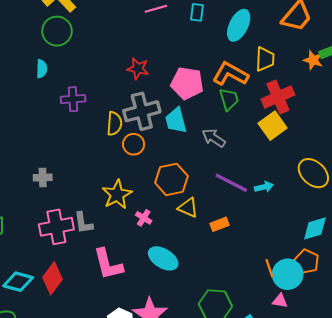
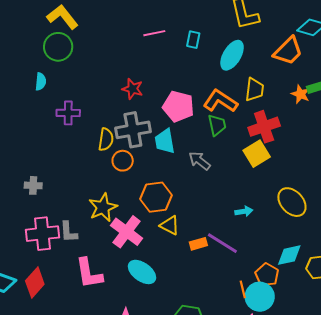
purple line: (231, 183) -> (222, 243), moved
pink cross: (144, 218) -> (127, 232), size x2.0
orange pentagon: (307, 261) -> (267, 275), moved

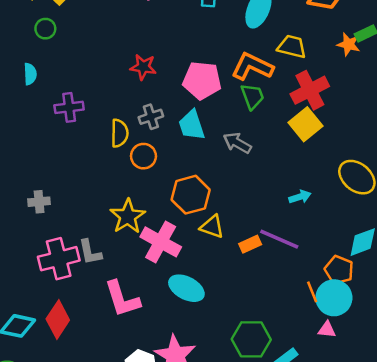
green circle: (58, 47) -> (45, 29), size x0.6
yellow trapezoid: (255, 90) -> (292, 47), turned -75
gray cross: (133, 130) -> (151, 117), size x0.6

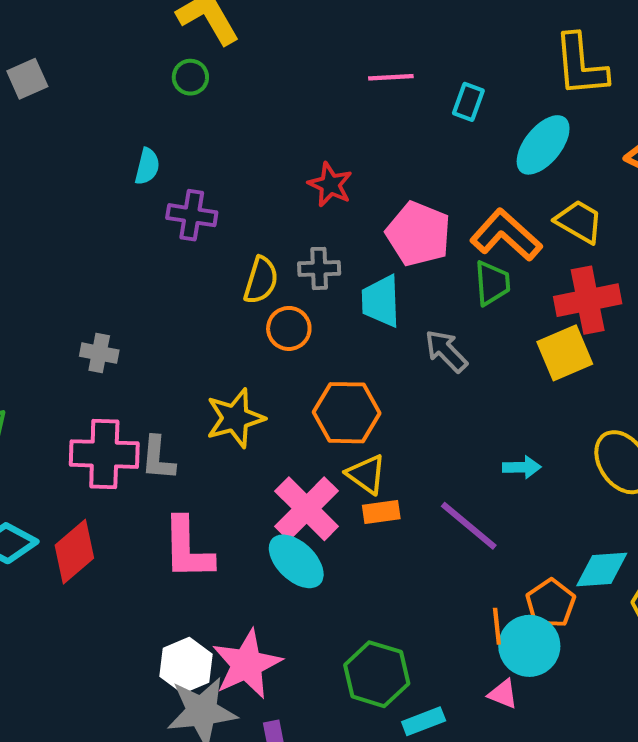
cyan semicircle: (30, 74) -> (147, 166), moved
pink cross: (161, 242) -> (307, 509), moved
orange rectangle: (250, 244) -> (381, 512), moved

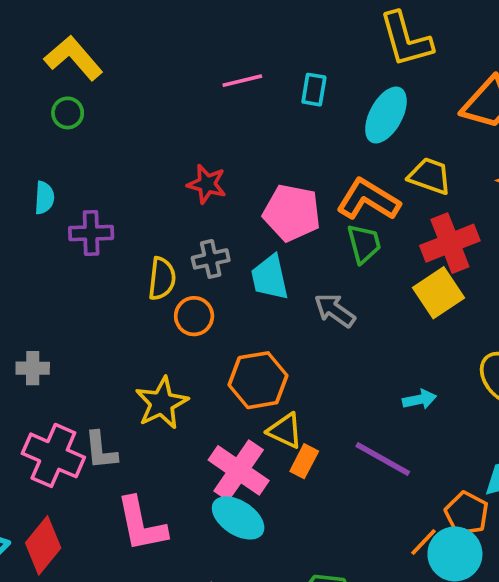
pink cross: (104, 454) -> (53, 455), turned 32
orange rectangle: (381, 512) -> (304, 461), turned -44
orange line: (497, 626) -> (424, 542), turned 60

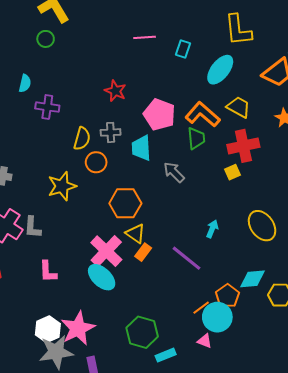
yellow square: (439, 293) -> (233, 172), size x0.6
cyan arrow: (420, 399) -> (212, 229), turned -66
yellow star: (162, 403) -> (62, 186), moved
pink L-shape: (141, 524) -> (48, 272), size x0.7

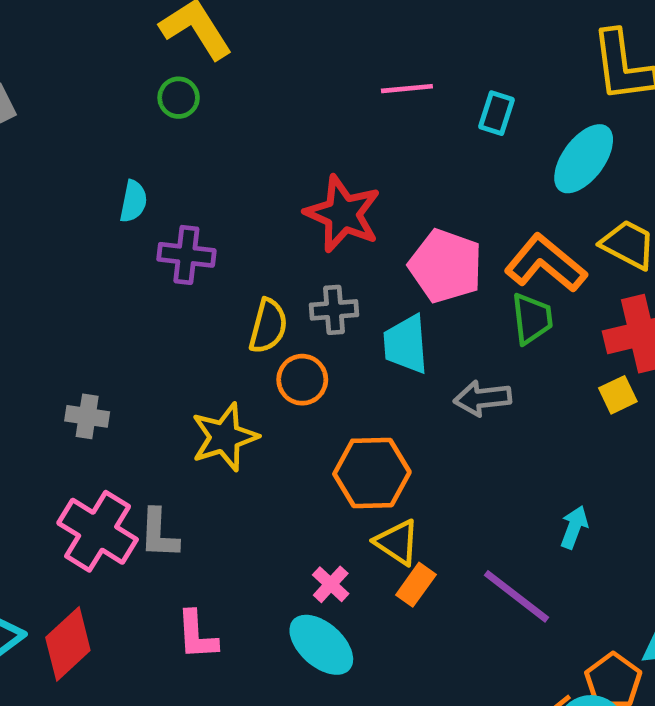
red star: (115, 91) -> (343, 214), size x1.5
gray arrow: (174, 172) -> (482, 398), turned -50
pink cross: (106, 251) -> (331, 584), size x0.5

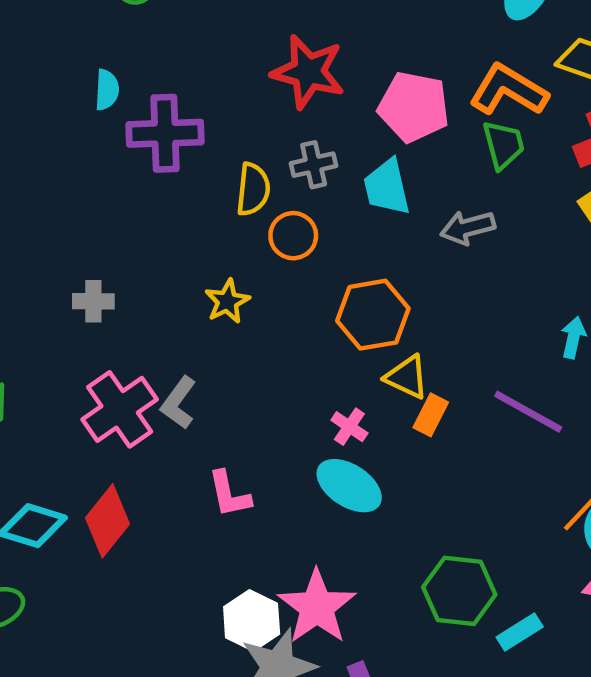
purple cross: (186, 255) -> (165, 133), size x1.4
yellow star: (225, 437) -> (227, 301), size x0.7
pink cross: (98, 531) -> (120, 409), turned 32
gray L-shape: (159, 534) -> (178, 403), turned 42

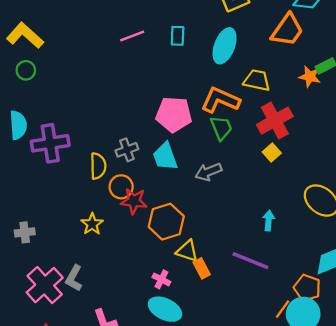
red star: (308, 72) -> (134, 201), moved, size x0.7
cyan semicircle: (107, 90) -> (18, 125), size x1.4
orange rectangle: (431, 415) -> (202, 268), turned -48

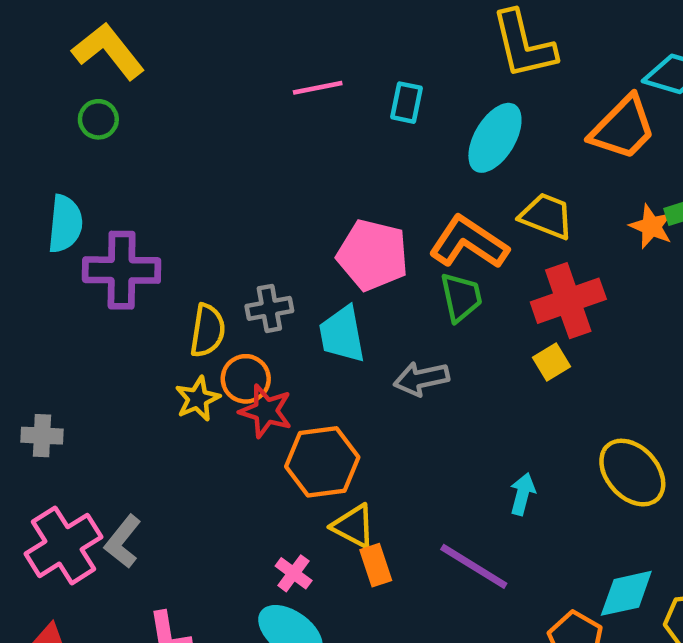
yellow star: (92, 224) -> (198, 399), moved

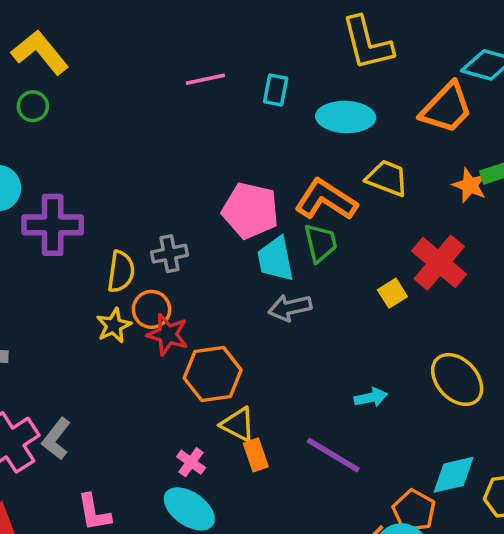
cyan ellipse: (495, 138) -> (346, 117), turned 62
red cross: (568, 301) -> (439, 263), moved, turned -30
cyan trapezoid: (342, 334) -> (276, 259), moved
cyan arrow: (523, 494) -> (371, 397), turned 64

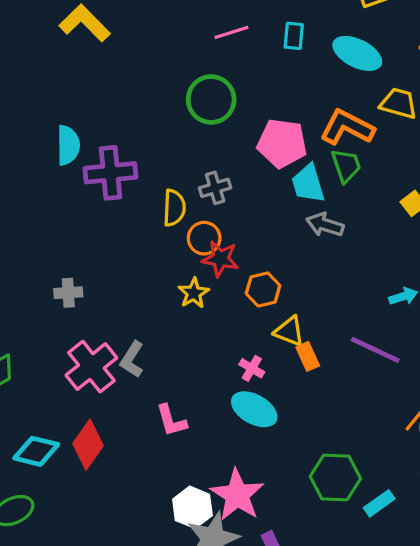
green circle: (33, 106) -> (211, 99), moved, size x1.8
cyan ellipse: (346, 117) -> (357, 53), turned 30
gray arrow: (290, 308) -> (325, 225), turned 36
yellow star: (114, 326) -> (194, 293), moved
orange hexagon: (213, 374) -> (263, 289), size x0.7

